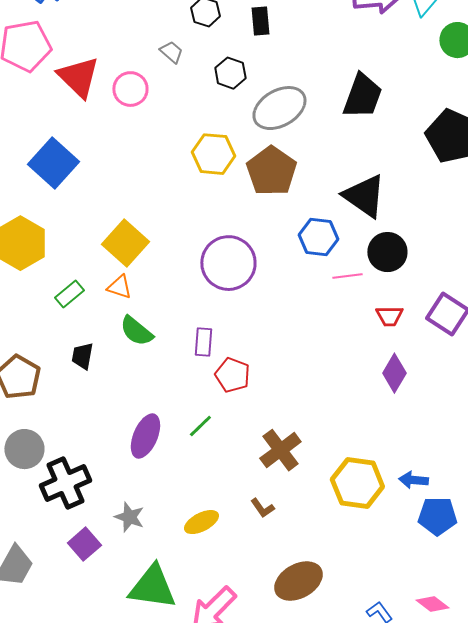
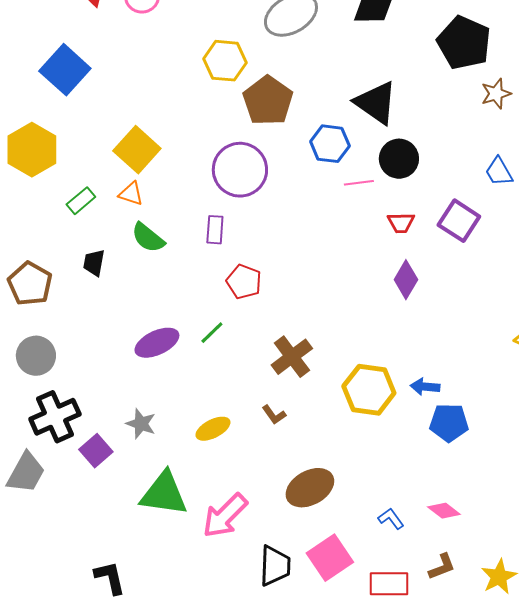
brown pentagon: (271, 171) -> (268, 101), moved
purple rectangle: (203, 342) -> (215, 230), moved
purple ellipse: (145, 436) -> (157, 343), turned 42
black cross: (65, 483) -> (55, 417), moved

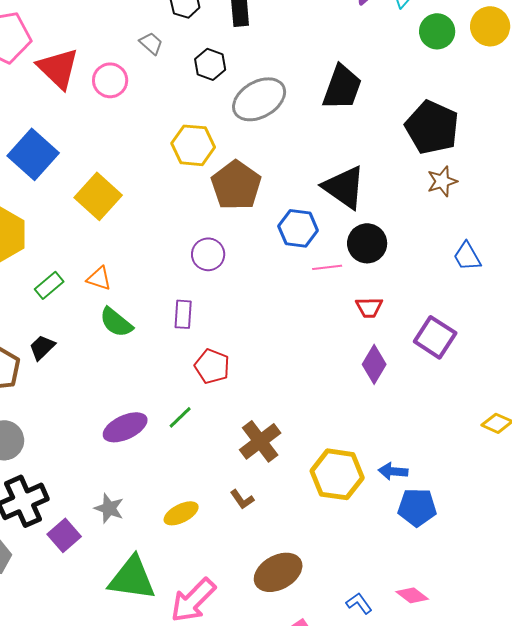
brown star: (496, 94) -> (442, 181), moved
yellow square: (137, 150) -> (98, 196), moved
purple circle: (240, 170) -> (208, 254), size x0.6
purple square: (459, 221) -> (435, 337), moved
black trapezoid: (94, 263) -> (42, 347), moved, turned 36

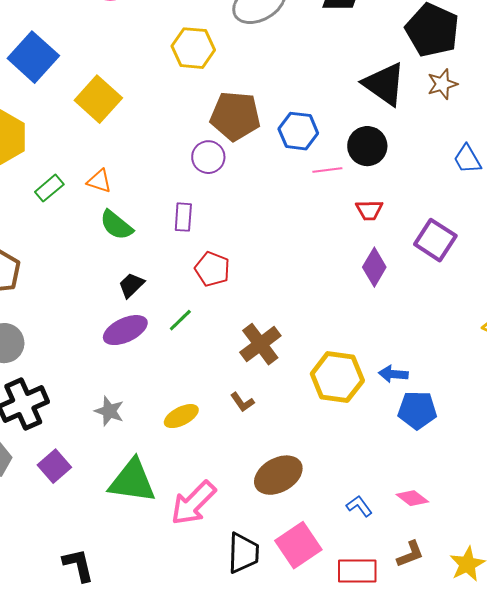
brown pentagon: (236, 185) -> (235, 116), moved, turned -30
black triangle: (344, 187) -> (384, 84), moved
black trapezoid: (42, 347) -> (131, 285), moved
purple square: (64, 535) -> (54, 466), moved

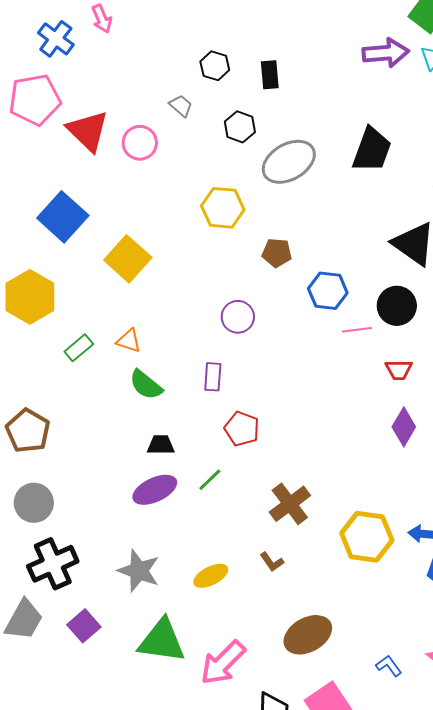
brown pentagon: (235, 116) -> (277, 253), moved, size x0.6
black trapezoid: (131, 285) -> (161, 445), turned 44
gray star: (109, 411) -> (139, 571), size x1.4

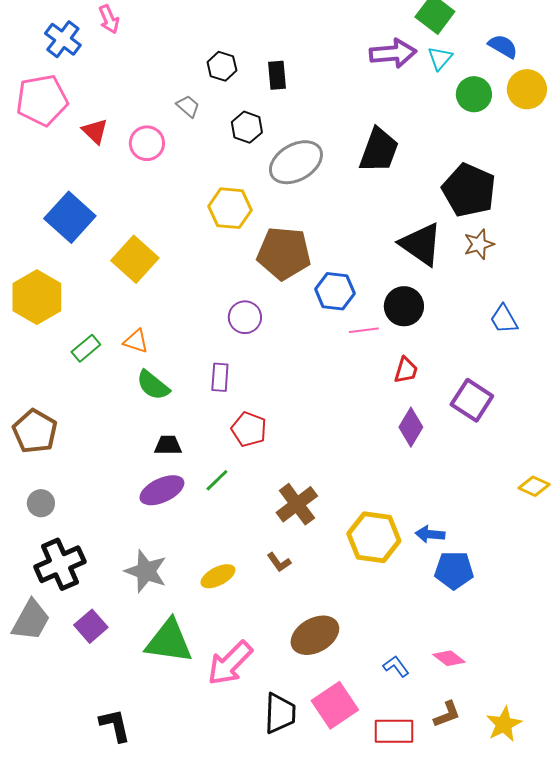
red triangle: (88, 131) -> (95, 131), size x0.6
brown pentagon: (277, 253) -> (284, 253), size x1.8
red trapezoid: (399, 370) -> (406, 370), turned -72
gray circle: (34, 503) -> (41, 503), size x0.7

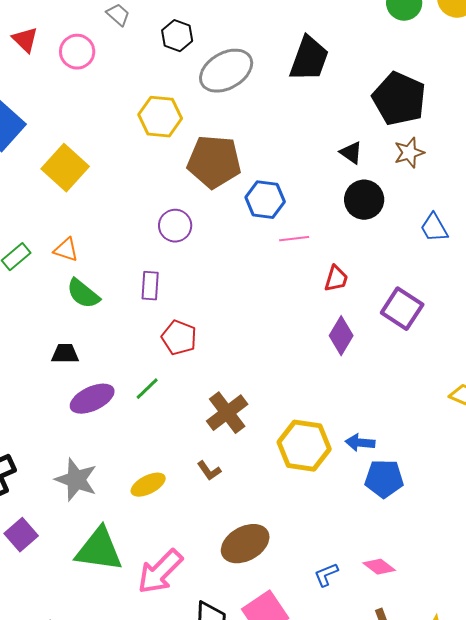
black triangle: (421, 244) -> (351, 153), size x0.5
black circle: (404, 306) -> (364, 200), moved
black trapezoid: (168, 445) -> (65, 354), moved
blue L-shape: (396, 666) -> (326, 575), turned -76

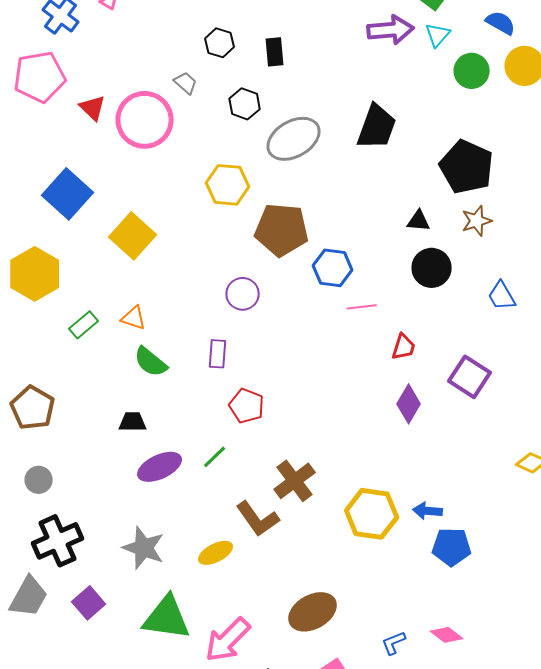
pink circle: (77, 52) -> (145, 120), size x1.6
black triangle: (351, 153) -> (419, 221), turned -30
brown L-shape: (209, 471) -> (258, 519), moved, size x1.8

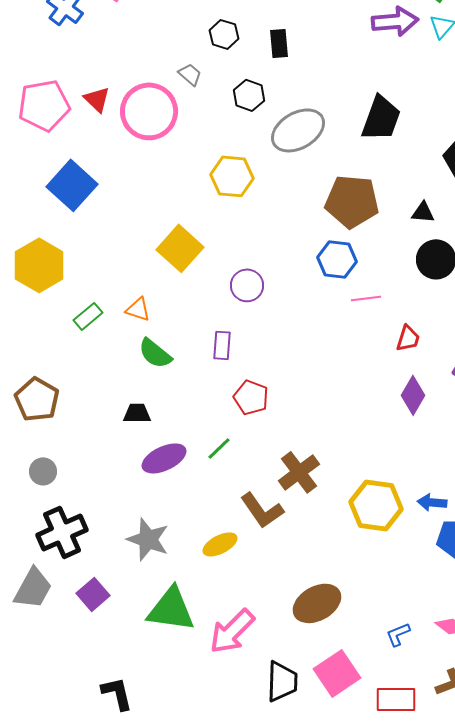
pink pentagon: (40, 77) -> (44, 105), moved
brown pentagon: (282, 230) -> (352, 201), moved
yellow square: (133, 236) -> (180, 248), moved

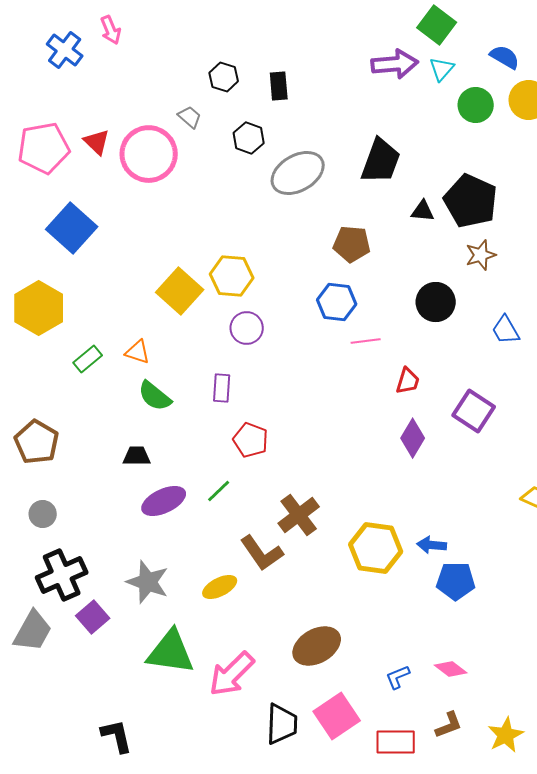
yellow hexagon: (232, 176) -> (232, 276), moved
brown pentagon: (352, 201) -> (352, 244), size x0.7
black triangle: (423, 212) -> (423, 211), moved
purple square: (93, 594) -> (93, 617), moved

